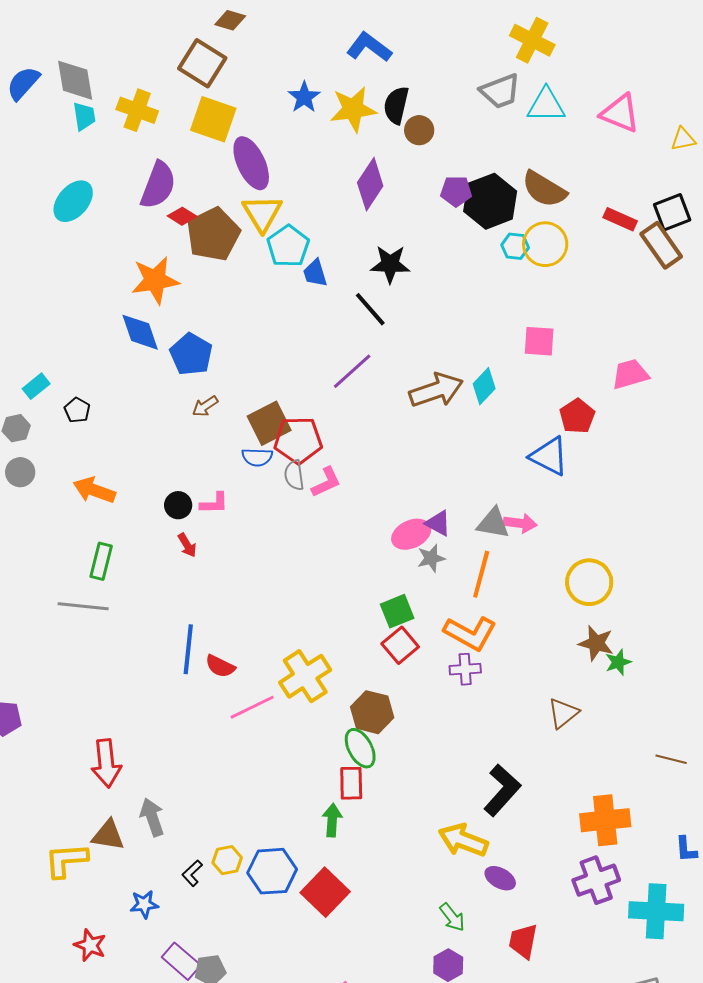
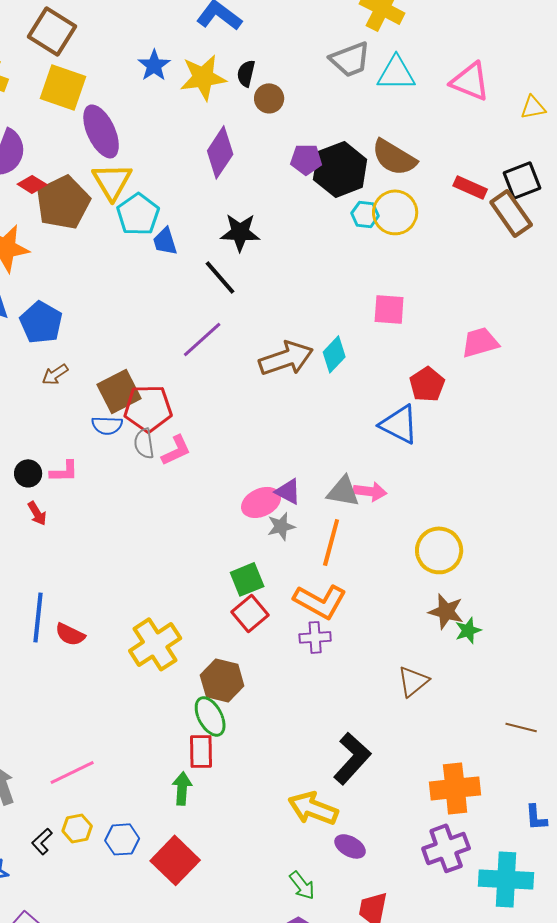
black semicircle: (396, 105) -> (246, 73), size x0.7
pink line: (252, 707) -> (72, 772), moved
blue hexagon: (272, 871) -> (122, 839), size x0.7

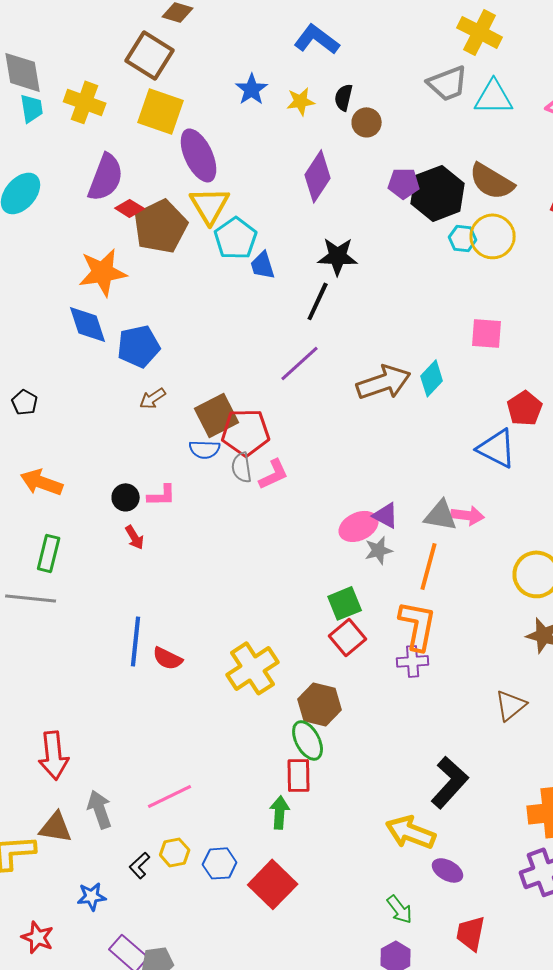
yellow star: (203, 77) -> (301, 101), size x0.6
black line: (220, 277) -> (318, 301), turned 66
blue pentagon: (41, 322) -> (139, 346), turned 30
orange L-shape: (320, 601) -> (418, 625), turned -108

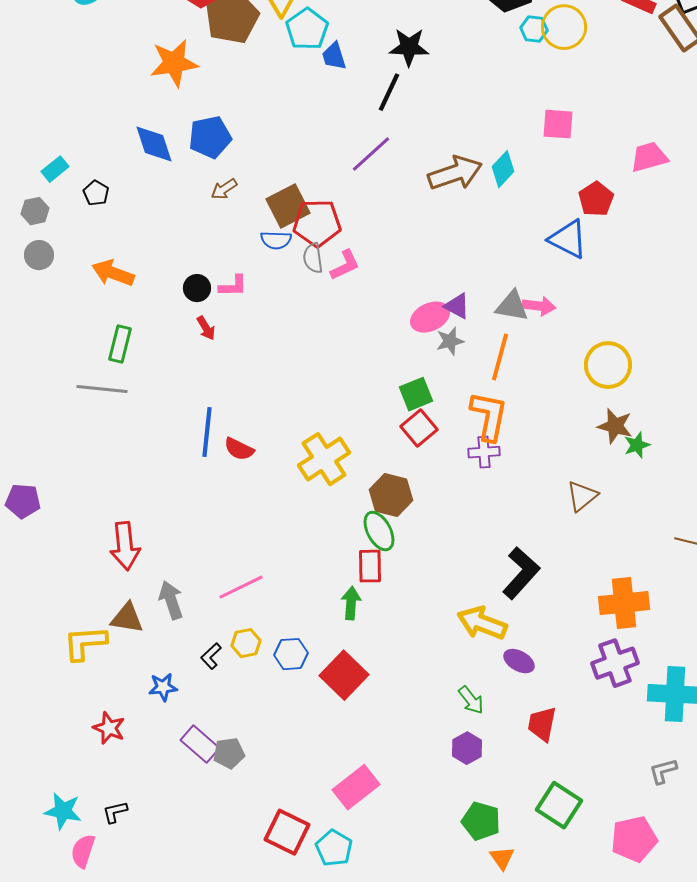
blue diamond: (88, 324) -> (154, 144), moved

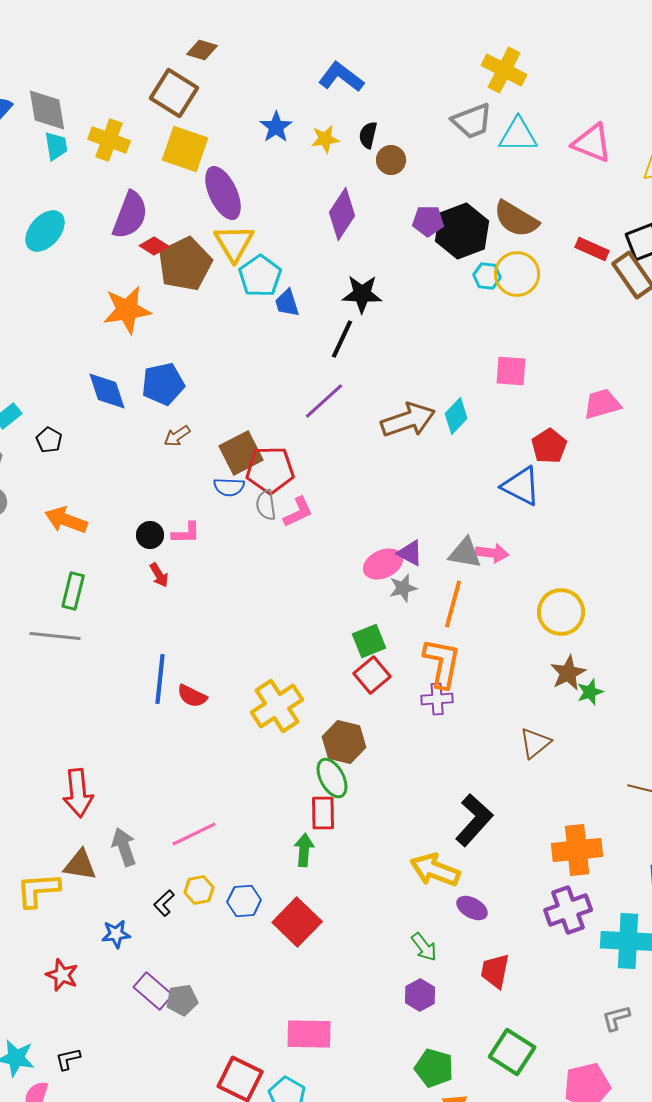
brown star: (615, 426) -> (568, 673), turned 30
pink rectangle: (356, 787) -> (309, 1034), turned 39

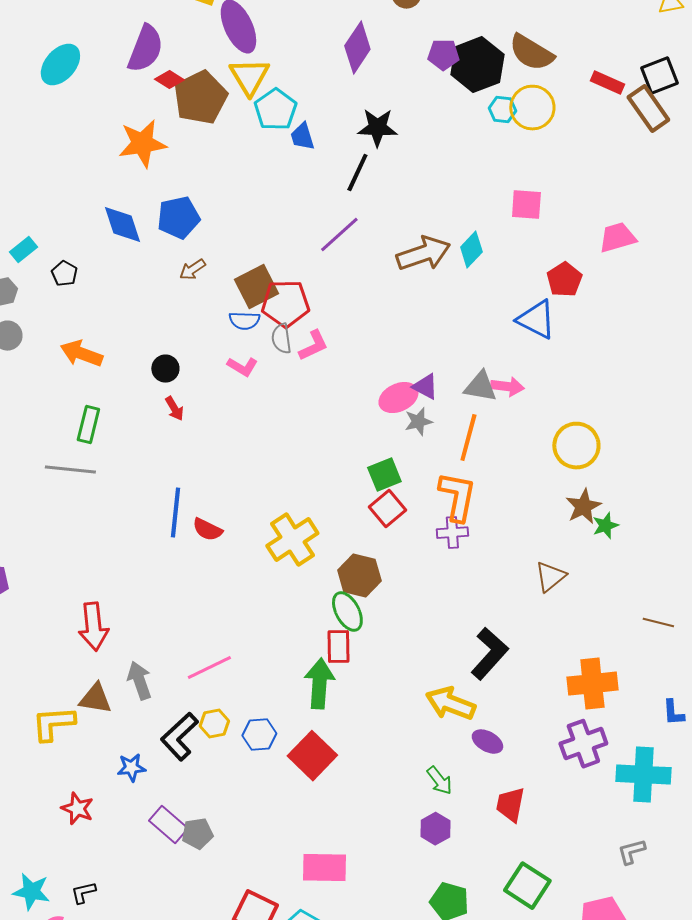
pink L-shape: (186, 533) -> (242, 367), moved, turned 32
green arrow: (304, 850) -> (319, 684), size x1.5
black L-shape: (164, 903) -> (179, 737), size x1.8

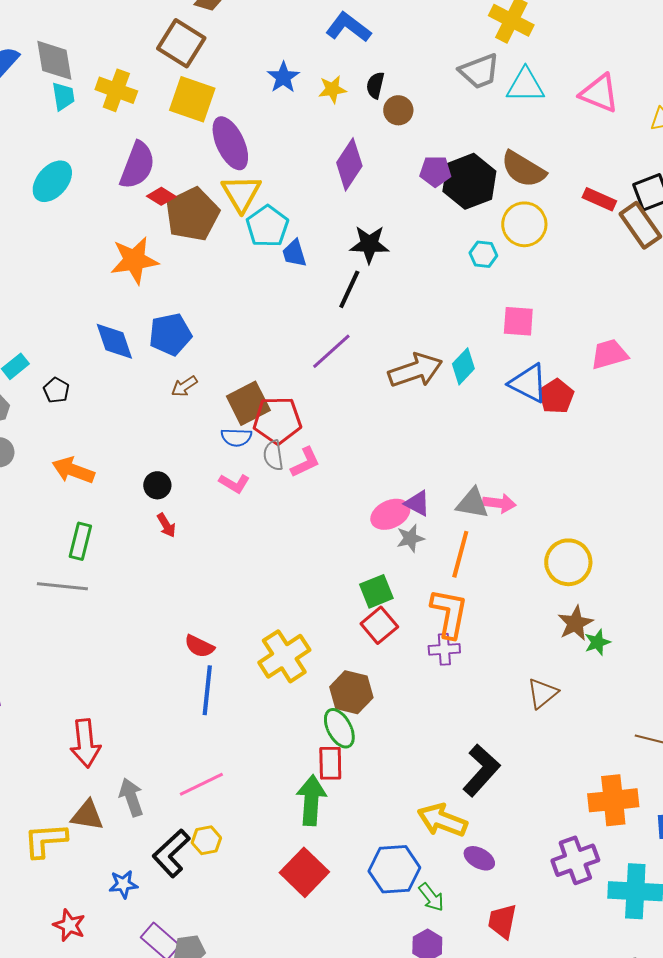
cyan hexagon: (502, 110) -> (483, 254), moved
blue triangle: (536, 320) -> (528, 383), moved
blue line: (175, 513) -> (207, 690), moved
orange cross: (592, 684) -> (613, 800), moved
blue hexagon: (259, 735) -> (394, 869), moved, size x1.5

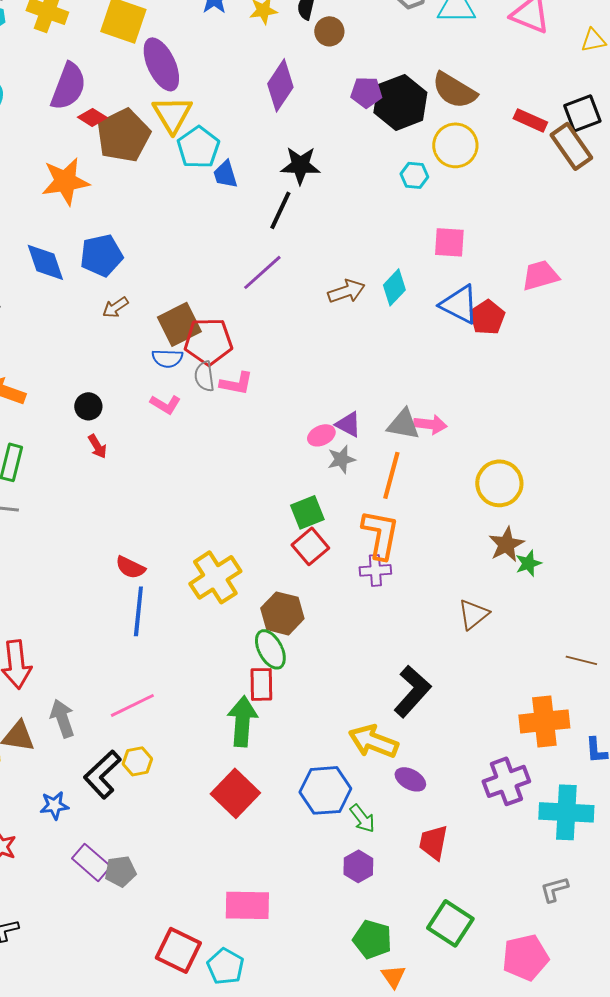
brown arrow: (415, 370) -> (346, 291), size x0.7
pink L-shape: (305, 462) -> (236, 383), turned 36
pink ellipse: (390, 514) -> (321, 435), size x0.7

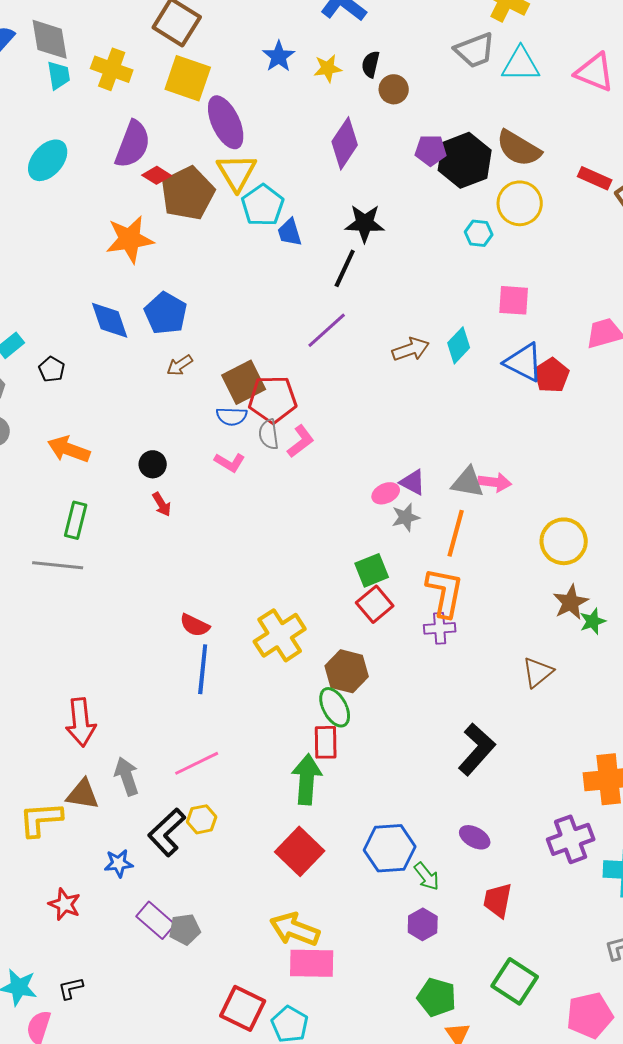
blue pentagon: (101, 255) -> (166, 313), turned -30
pink L-shape: (236, 383) -> (301, 441), turned -48
yellow arrow: (373, 741) -> (295, 929), moved

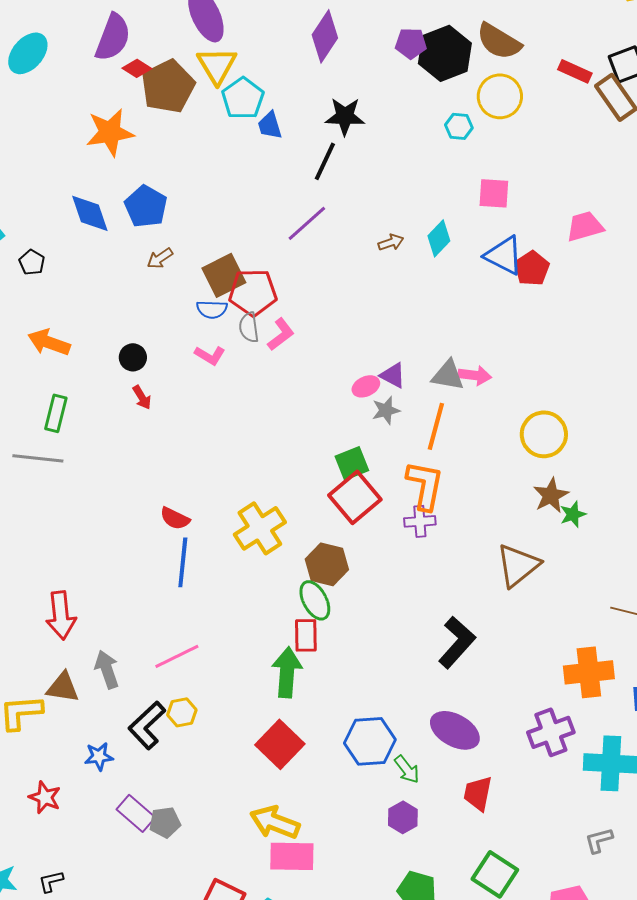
brown arrow: (411, 349) -> (391, 242), size x0.7
red square: (375, 604) -> (355, 497), size x1.4
brown triangle: (538, 672) -> (518, 565), size x1.4
purple ellipse: (475, 837) -> (455, 730), size x1.6

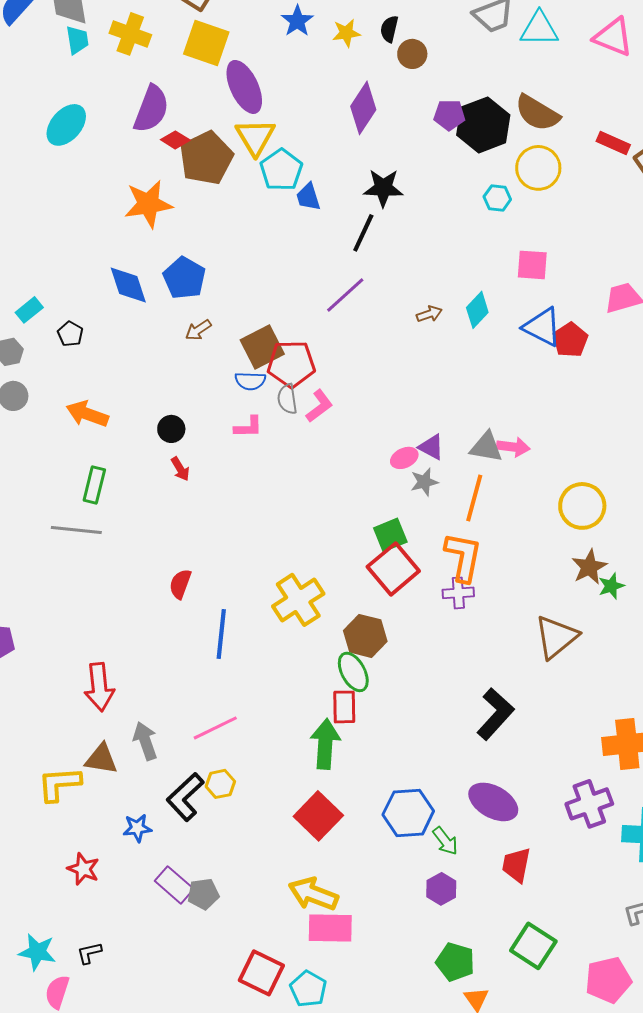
pink L-shape: (210, 355) -> (248, 427), turned -32
red semicircle: (175, 518) -> (180, 584), moved, turned 84

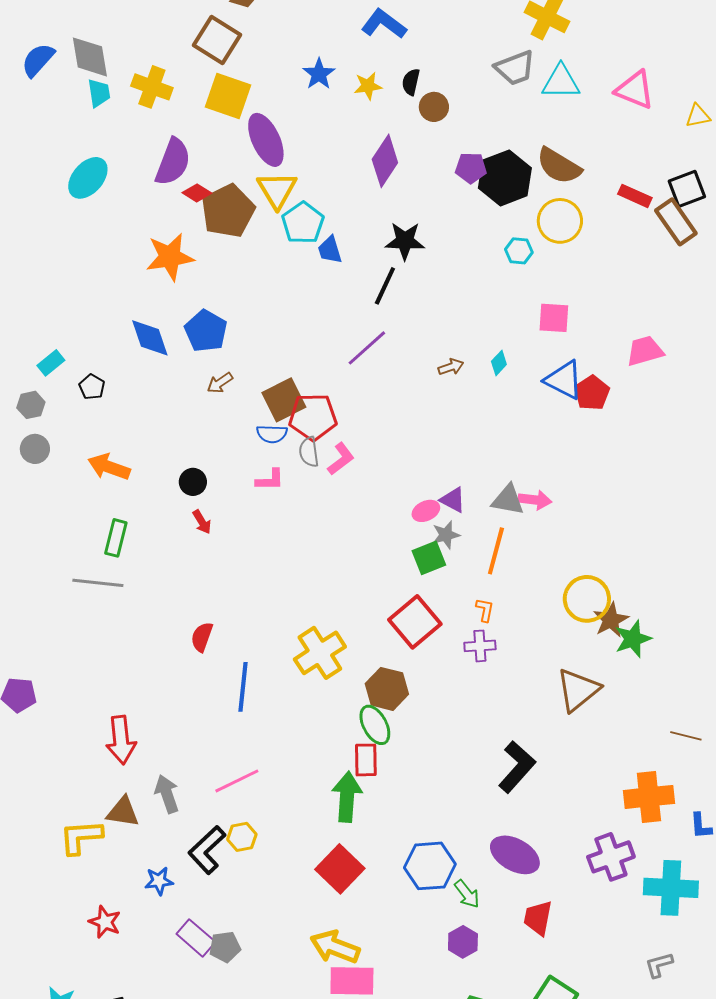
cyan diamond: (477, 310) -> (499, 363), size x0.7
yellow circle: (582, 506) -> (587, 599), moved
green square: (390, 535) -> (429, 558), moved
orange L-shape: (463, 557) -> (485, 610), size x0.5
green star: (611, 586) -> (633, 639), size x1.4

